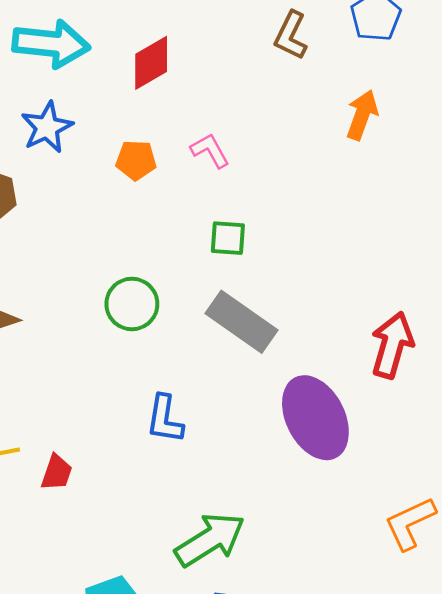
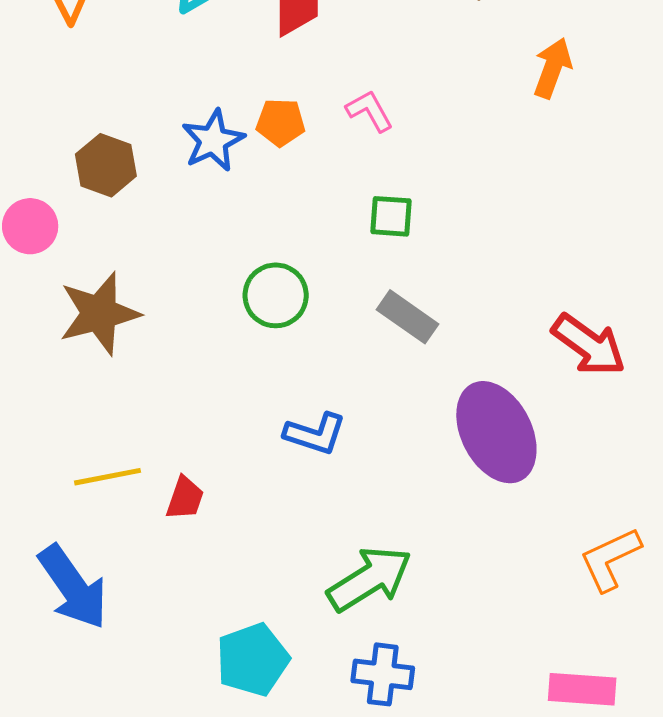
blue star: (47, 127) -> (213, 140), moved
gray rectangle: (241, 322) -> (407, 317), size x0.7
red arrow: (392, 345) -> (589, 345), turned 110
blue L-shape: (165, 419) -> (315, 434), turned -81

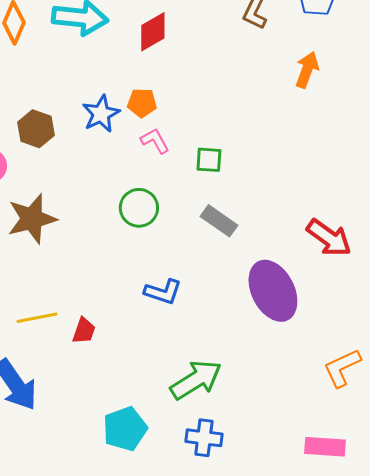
pink L-shape: (370, 111) -> (155, 141), moved

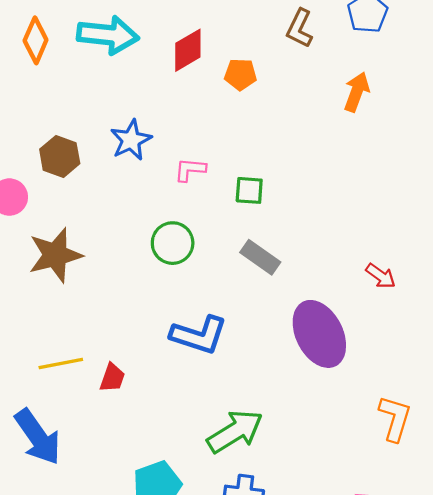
orange pentagon: (142, 103) -> (240, 74), moved
pink L-shape: (155, 141) -> (190, 170), turned -56
red arrow: (329, 238) -> (381, 276), size x0.6
blue L-shape: (163, 292) -> (199, 335), size x1.4
orange L-shape: (342, 368) -> (395, 418), turned 132

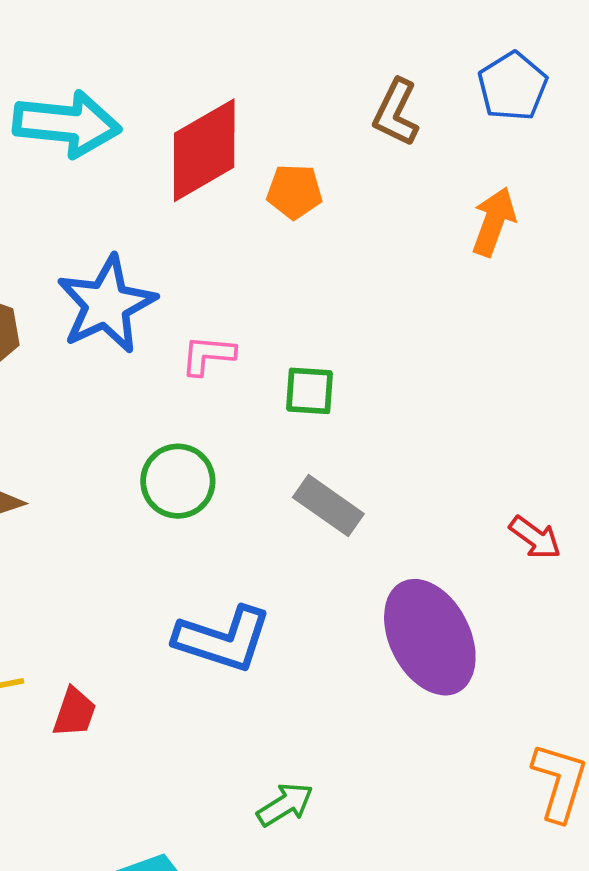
red diamond: (188, 50) -> (204, 150), size x1.4
blue star: (131, 140) -> (106, 304), size x1.4
green arrow: (235, 431) -> (285, 805), size x0.6

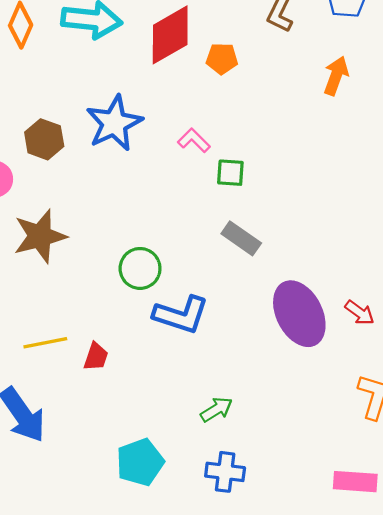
pink L-shape: (208, 355) -> (194, 140), moved, turned 40
green circle: (178, 481) -> (140, 268), moved
red arrow: (535, 538) -> (360, 313), moved

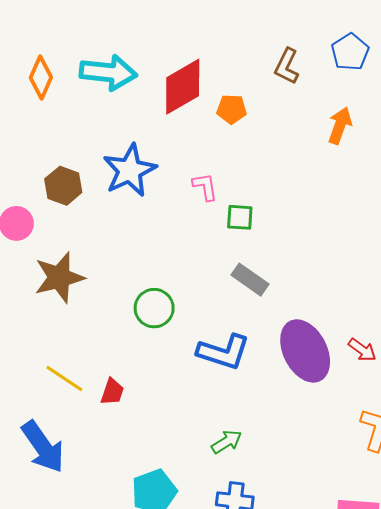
pink L-shape: (194, 140) -> (205, 187), turned 36
blue L-shape: (181, 315) -> (223, 352), moved
yellow line: (45, 343) -> (64, 378), turned 45

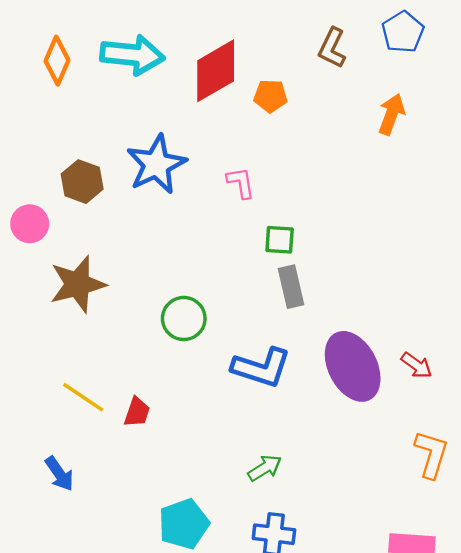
green square: (240, 217) -> (280, 240), moved
gray rectangle: (250, 280) -> (291, 287), turned 42
blue arrow: (43, 447) -> (59, 474), size x0.6

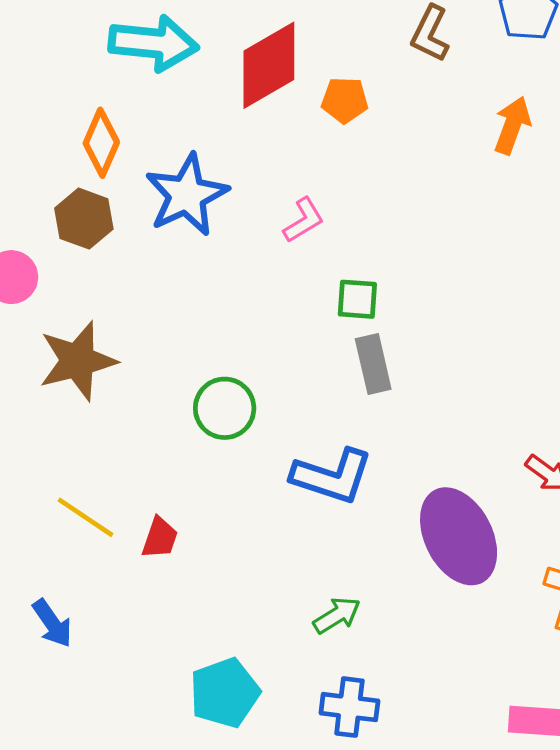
orange diamond: (57, 61) -> (101, 143), moved
pink L-shape: (241, 183) -> (304, 220), turned 68
purple ellipse: (353, 366) -> (459, 536), moved

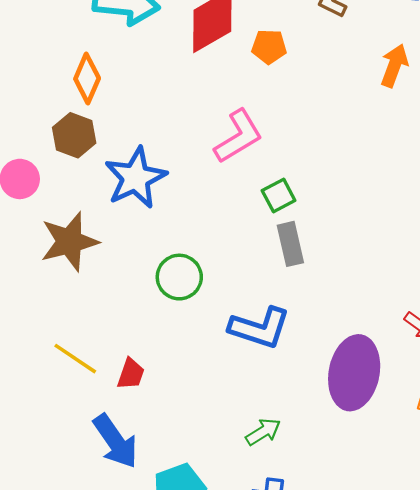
blue star: (187, 195) -> (136, 178), moved
pink L-shape: (304, 220) -> (238, 136), size x1.6
green square: (357, 299) -> (279, 196), turned -32
purple ellipse: (459, 536) -> (354, 373), turned 38
blue arrow: (52, 623) -> (115, 441), moved, size x1.5

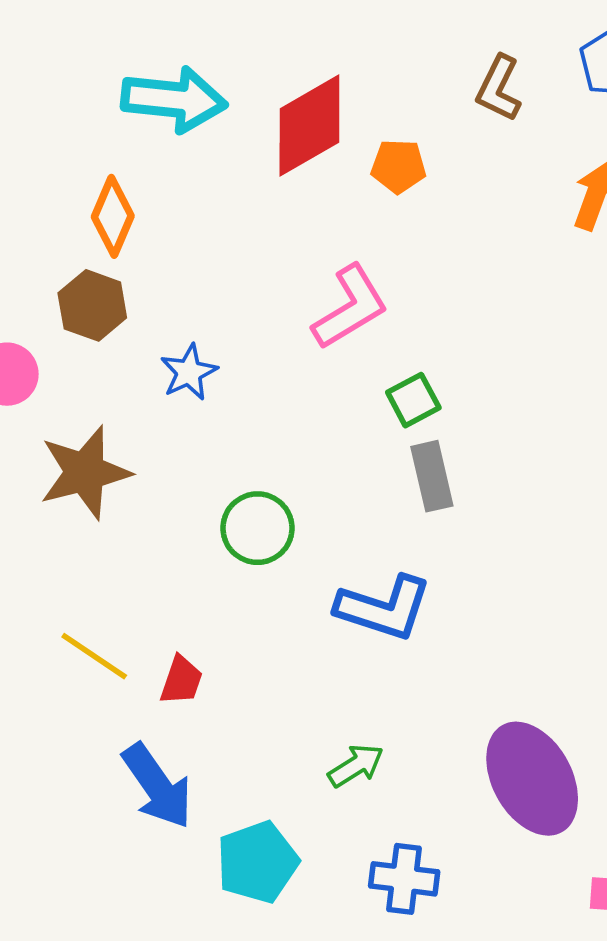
blue star: (136, 178) -> (189, 372), size x0.6
purple ellipse: (354, 373) -> (532, 779), moved, turned -40
green arrow: (263, 432) -> (356, 766), moved

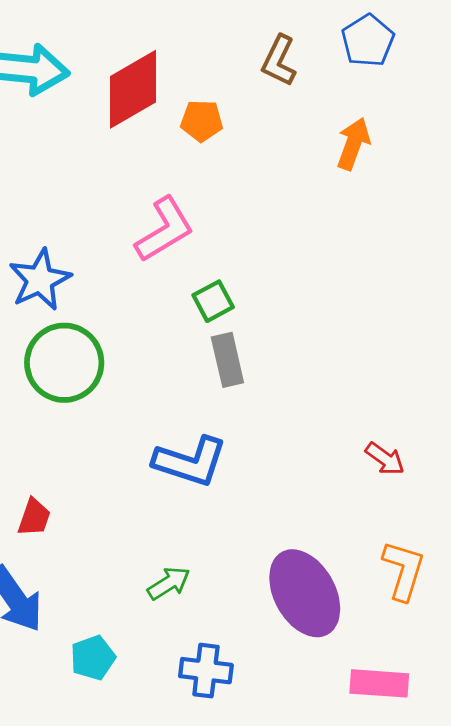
blue star: (189, 372) -> (40, 280), size x1.4
green circle: (257, 528) -> (64, 363), moved, size x1.4
cyan pentagon: (257, 862) -> (93, 658), size x0.7

